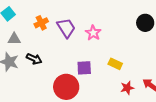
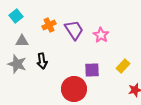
black arrow: (34, 59) -> (42, 61), turned 56
yellow rectangle: (115, 64) -> (123, 66), turned -72

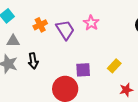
pink star: (101, 35) -> (91, 23), moved

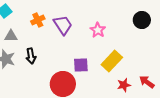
pink star: (91, 23) -> (98, 30), moved
yellow rectangle: (114, 66) -> (112, 61), size x1.5

